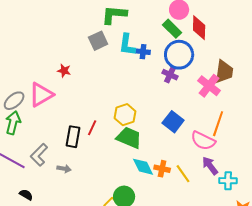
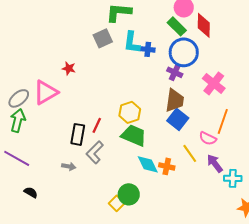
brown trapezoid: (224, 72) -> (175, 100), moved
pink semicircle: (203, 141) -> (208, 138), size x0.7
gray L-shape: (39, 155) -> (95, 152), moved
yellow line: (183, 174) -> (190, 153), moved

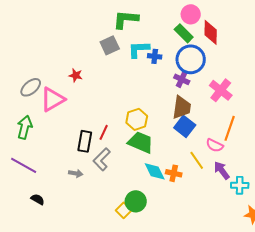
cyan L-shape: (132, 42) -> (139, 49), turned 80
gray ellipse: (19, 98) -> (31, 87), moved

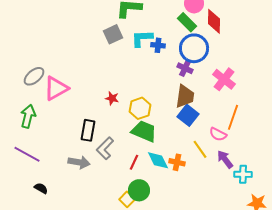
red star: (76, 75) -> (112, 98), moved
red line: (104, 132) -> (134, 162), moved
gray arrow: (76, 173) -> (79, 162), size x1.5

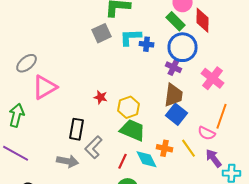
gray ellipse: (34, 76) -> (27, 63), moved
orange cross: (177, 162) -> (165, 148), moved

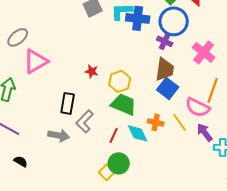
blue cross: (147, 44) -> (138, 18), size x1.6
pink semicircle: (207, 133) -> (198, 107), size x1.4

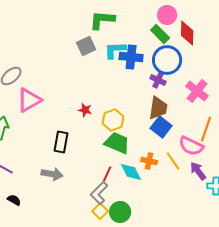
gray L-shape: (85, 121) -> (99, 193), moved
green circle: (119, 163) -> (120, 212), moved

